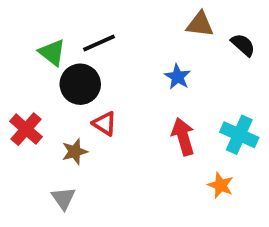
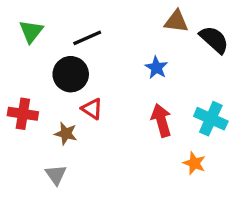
black semicircle: (243, 45) -> (214, 40), size x1.4
green triangle: (52, 52) -> (31, 31), moved, turned 30
red cross: (26, 129) -> (23, 114), turned -32
brown star: (75, 152) -> (66, 134), turned 30

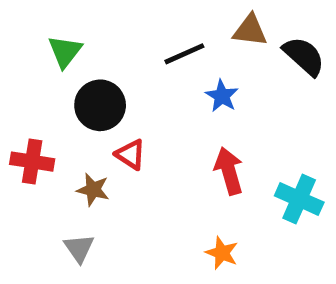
green triangle: (31, 31) -> (65, 51), moved
black line: (87, 38) -> (184, 54), moved
cyan cross: (211, 119) -> (299, 199), moved
orange star: (194, 163) -> (222, 253), moved

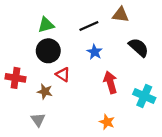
green triangle: (65, 51) -> (46, 25), moved, turned 36
black semicircle: (304, 56) -> (139, 47), moved
blue star: (222, 96) -> (95, 52), moved

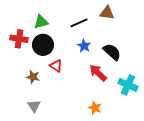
black semicircle: (139, 47) -> (112, 52), moved
red cross: (16, 78) -> (19, 39), moved
red arrow: (110, 82) -> (98, 73), turned -30
brown star: (45, 91) -> (33, 77), moved

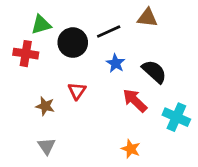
green triangle: (41, 22) -> (41, 25), moved
black circle: (43, 45) -> (73, 43), moved
red triangle: (56, 66) -> (77, 91), turned 32

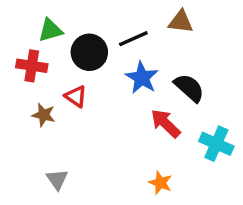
blue star: (116, 63) -> (142, 78), size x1.4
red triangle: (77, 91) -> (76, 96), moved, turned -30
brown star: (45, 106) -> (44, 115), moved

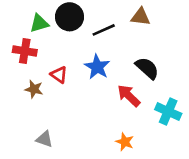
black circle: (89, 52) -> (70, 17), moved
blue star: (142, 78) -> (97, 67), moved
gray triangle: (57, 179) -> (45, 139), turned -36

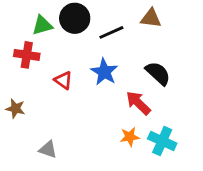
brown star: (34, 89) -> (15, 109), moved
cyan cross: (168, 112) -> (162, 141), moved
orange star: (125, 142) -> (130, 137), moved, turned -30

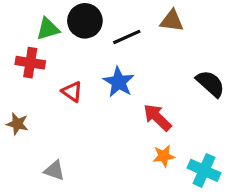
black semicircle: (158, 73) -> (210, 84), moved
orange star: (130, 137) -> (164, 156), moved
cyan cross: (162, 141) -> (204, 170), moved

